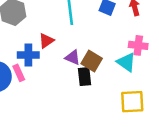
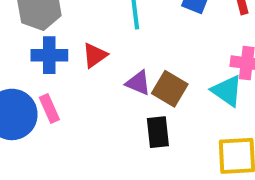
blue cross: (28, 55) -> (49, 55), moved
black rectangle: (84, 77) -> (158, 132), moved

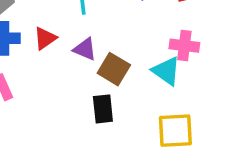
purple triangle: (138, 83) -> (85, 49), moved

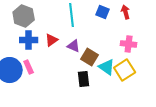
cyan triangle: (166, 71) -> (107, 67), moved
yellow square: (175, 131) -> (125, 70), moved, turned -30

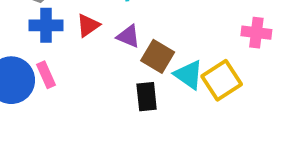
pink cross: (129, 44) -> (256, 33), moved

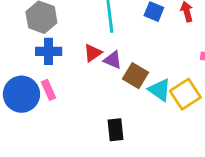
red triangle: (88, 25) -> (93, 53), moved
black rectangle: (147, 97) -> (116, 130), moved

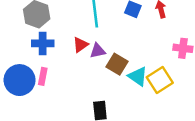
purple triangle: (113, 60) -> (98, 51), turned -35
pink rectangle: (49, 90) -> (43, 76), turned 35

